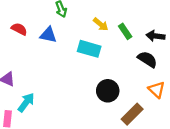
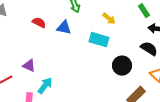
green rectangle: (125, 31) -> (144, 11), moved
black circle: (108, 91) -> (122, 66), moved

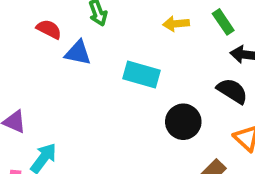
yellow arrow: (109, 19) -> (176, 24), moved, turned 136
red semicircle: (39, 23) -> (49, 29), moved

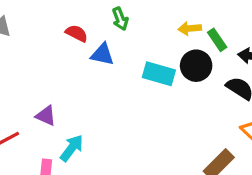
green rectangle: (223, 22) -> (217, 40), moved
black circle: (183, 122) -> (196, 66), moved

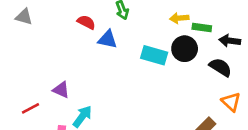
green rectangle: (217, 40) -> (202, 27), turned -48

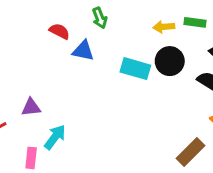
green rectangle: (202, 27) -> (195, 22), moved
purple triangle: (61, 90) -> (31, 107), turned -30

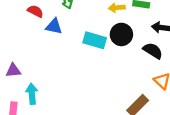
cyan arrow: (55, 137) -> (32, 94), turned -42

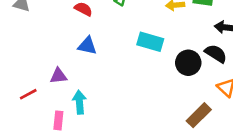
blue triangle: (54, 26) -> (87, 46), moved
black circle: (121, 34) -> (188, 63), moved

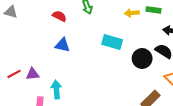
purple triangle: (58, 76) -> (33, 74), moved
red line: (28, 94) -> (14, 74), moved

